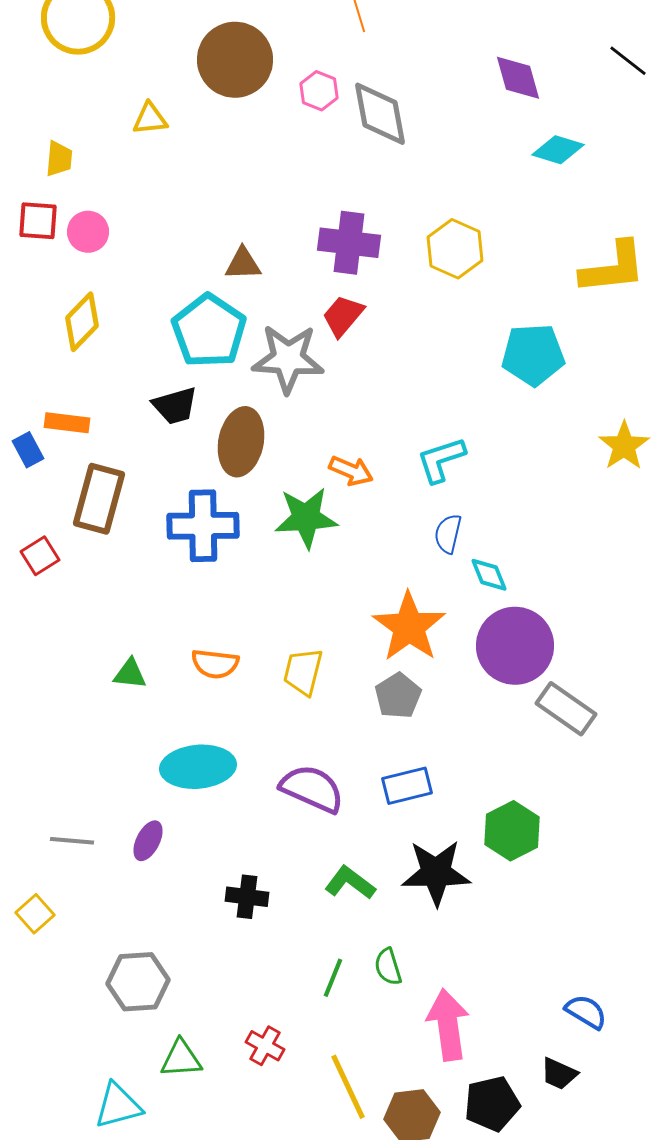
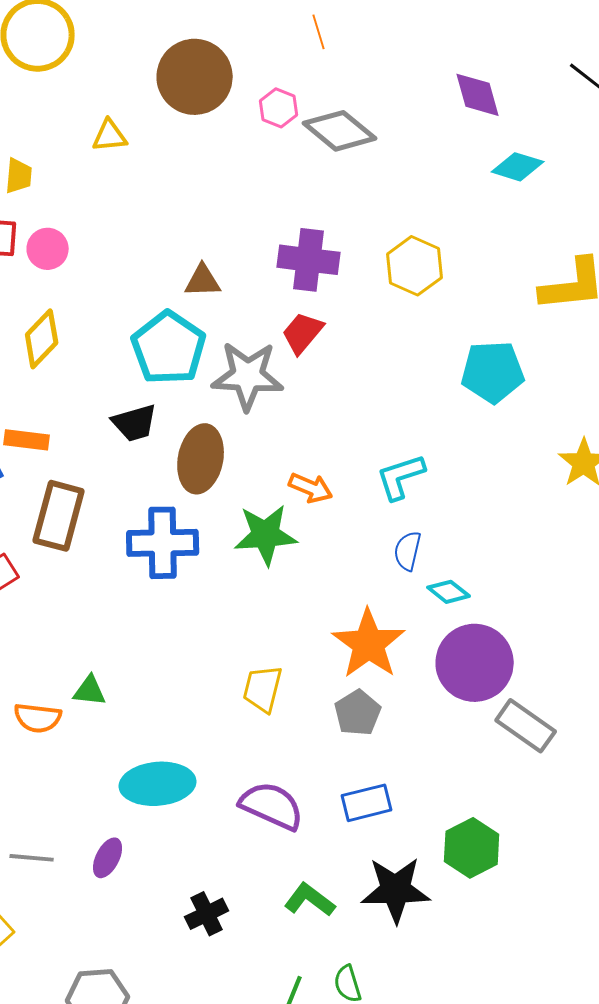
gray diamond: (380, 114) -> (340, 131), turned -40
cyan diamond: (489, 575) -> (449, 592), turned -30
orange semicircle: (215, 664) -> (38, 718), moved
black cross: (247, 897) -> (207, 914), turned -33

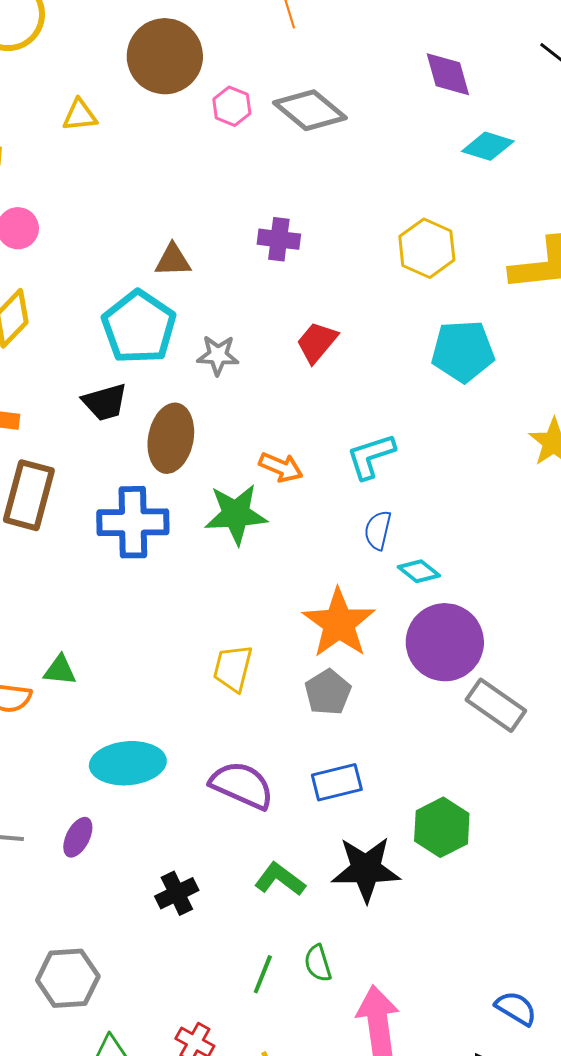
pink hexagon: (279, 108) -> (232, 106), moved
purple cross: (309, 260) -> (279, 239), size x0.7
yellow hexagon: (415, 266) -> (427, 248), moved
red trapezoid: (303, 333) -> (317, 342), moved
gray star: (248, 376) -> (218, 355), size x0.6

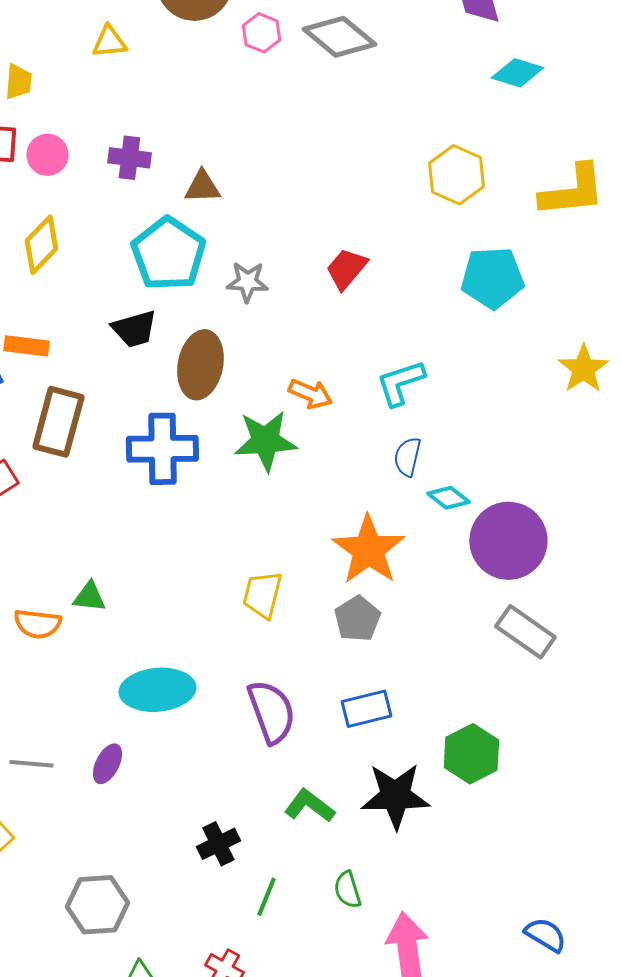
purple cross: (279, 239) -> (129, 158), moved
purple circle: (445, 642) -> (508, 541), moved
purple semicircle: (242, 785) -> (271, 712), turned 46
black cross: (177, 893) -> (218, 844), moved
green line: (263, 974) -> (266, 897), moved

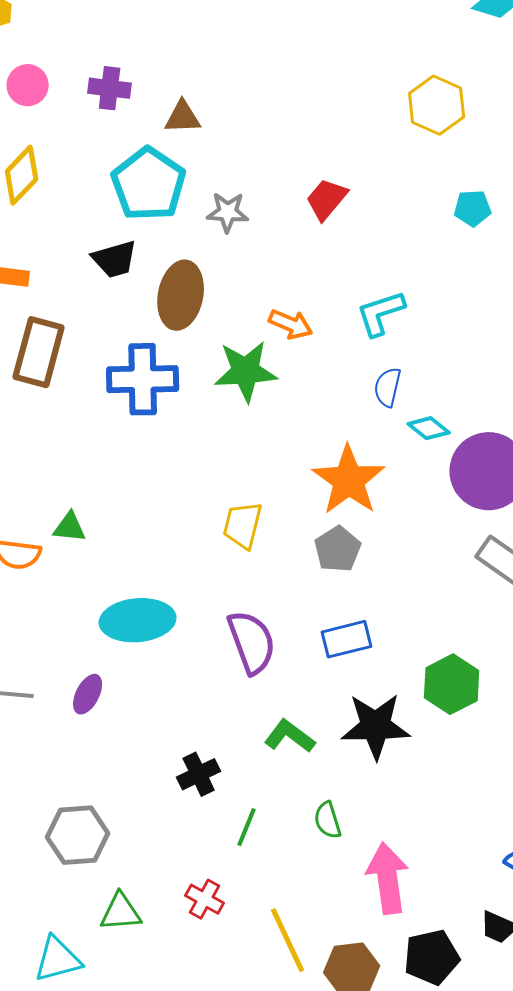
cyan pentagon: (492, 278) -> (473, 208), size x0.6

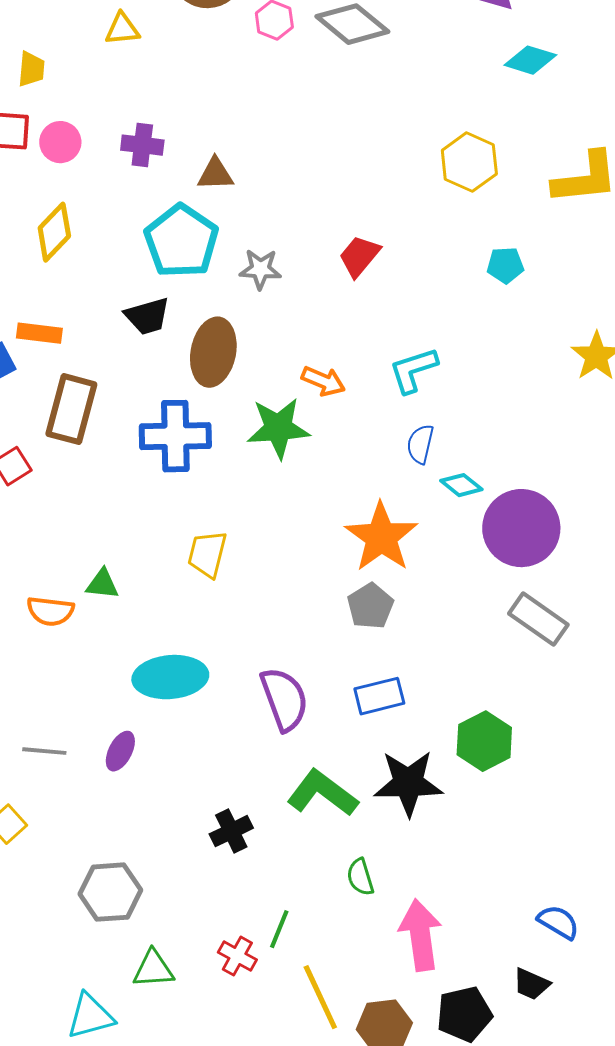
yellow trapezoid: (243, 525) -> (207, 554), moved
green L-shape: (290, 736) -> (322, 793), size x1.4
green line: (247, 827) -> (279, 929), moved

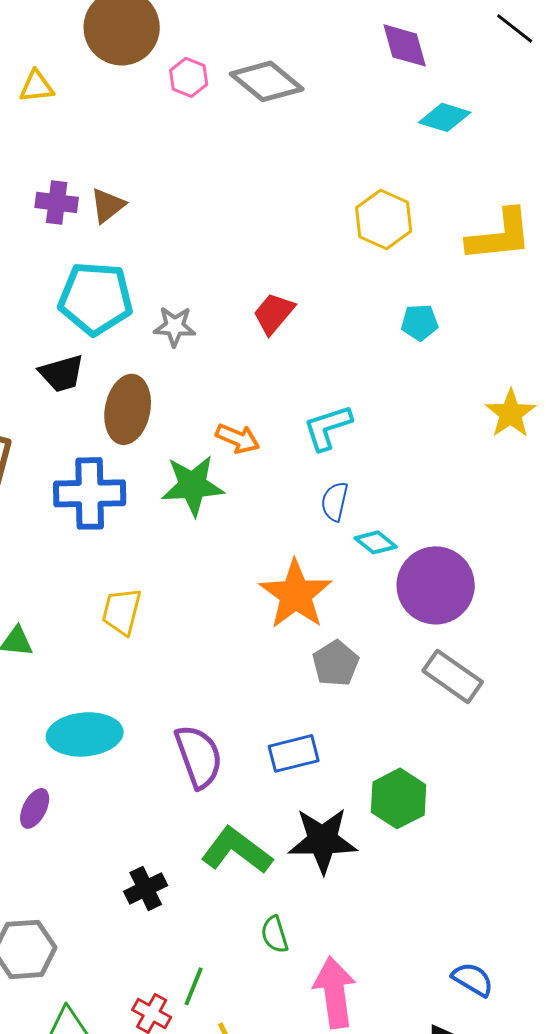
brown triangle: (215, 174) -> (108, 205), moved, turned -36
cyan pentagon: (181, 241) -> (96, 298), turned -30
gray pentagon: (370, 606) -> (336, 663), moved

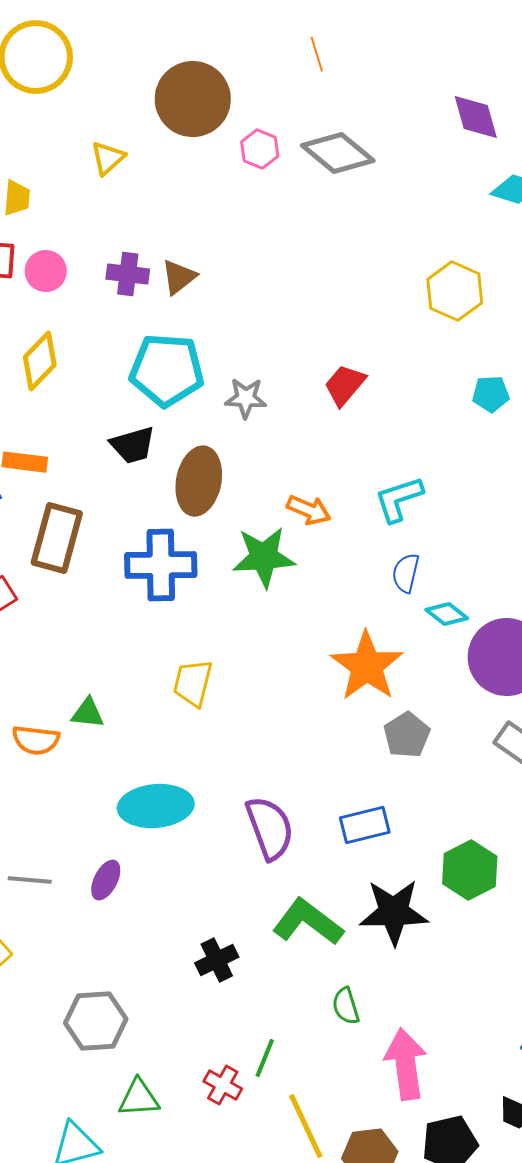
yellow triangle: (37, 86) -> (108, 158), turned -36

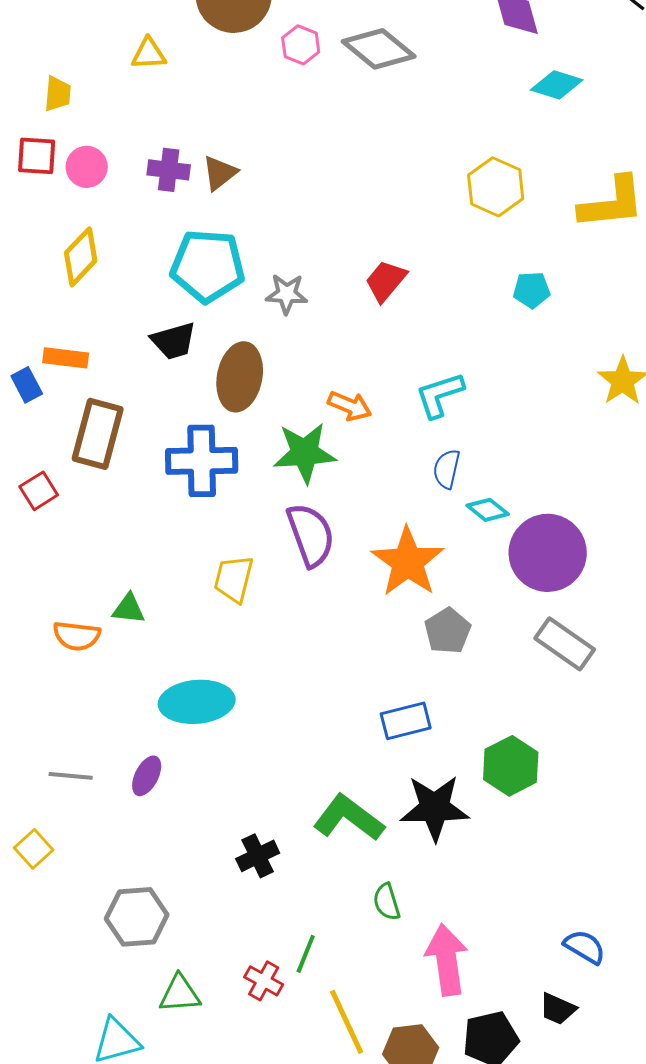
yellow triangle: (108, 158) -> (149, 54), turned 39
purple semicircle: (270, 828) -> (311, 535), moved

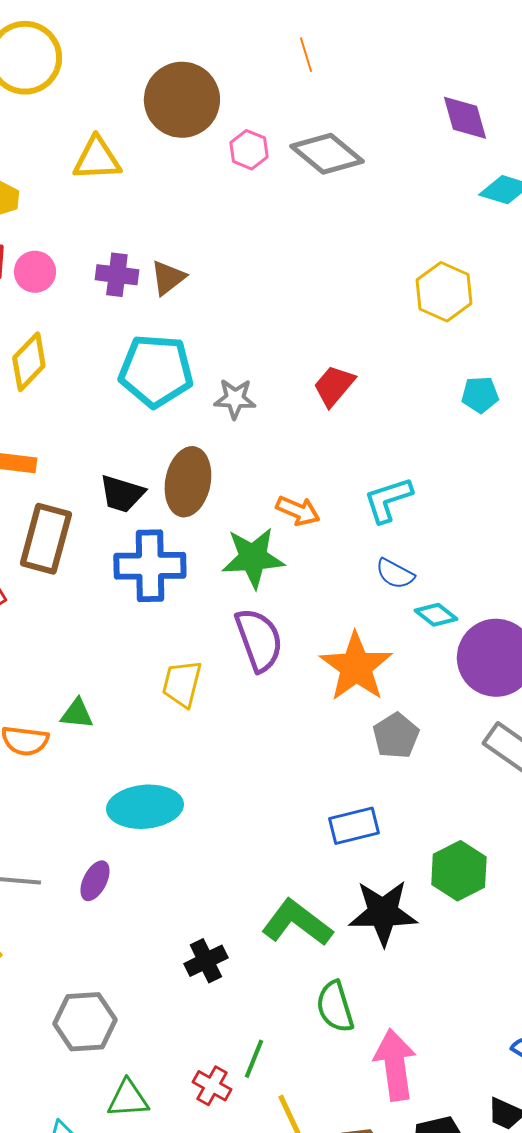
yellow triangle: (149, 54) -> (97, 159), size x1.4
black trapezoid: (174, 341) -> (122, 494), moved, turned 33
blue semicircle: (447, 469) -> (395, 574), turned -75
green semicircle: (387, 902) -> (335, 1007), size x1.4

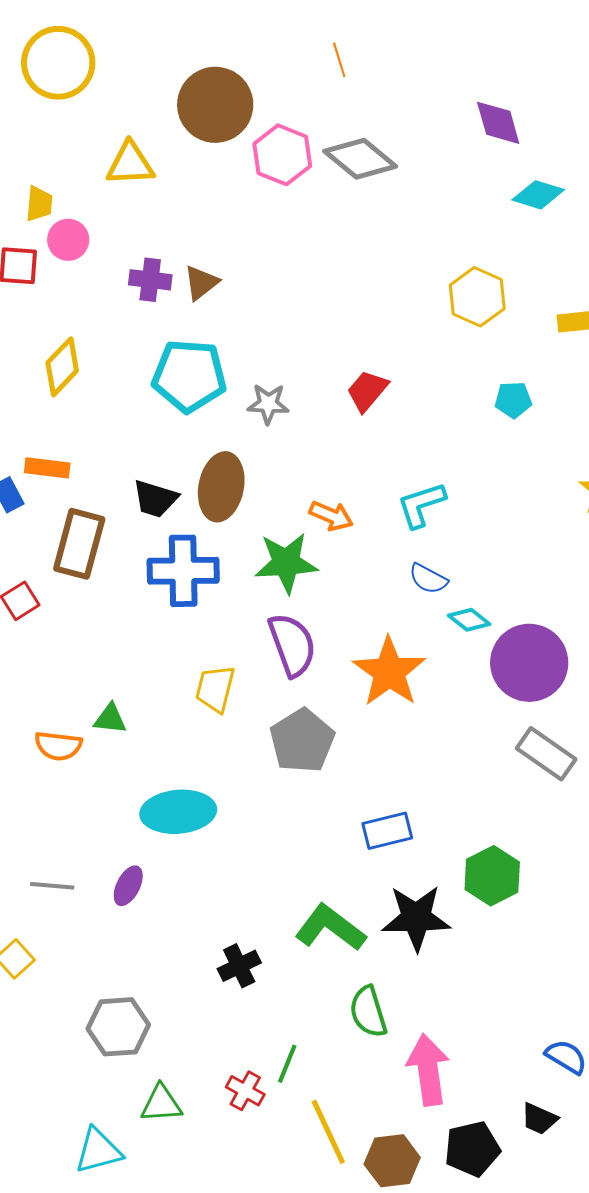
pink hexagon: (249, 150) -> (282, 155), size x1.5
pink circle: (35, 272) -> (68, 240), moved
gray pentagon: (396, 736) -> (302, 741), moved, size x1.4

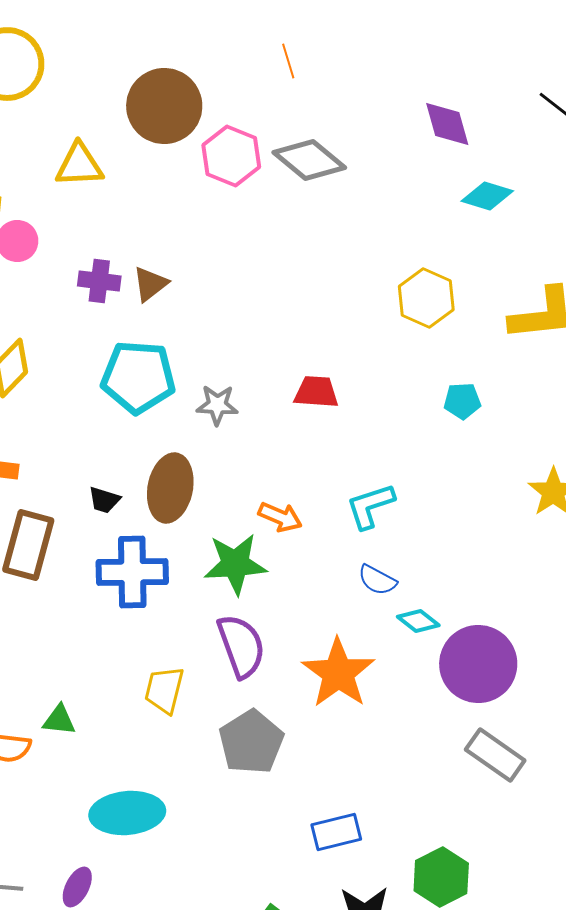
red trapezoid: (367, 391) -> (316, 392), turned 54
black trapezoid: (155, 499) -> (104, 500), size x0.7

